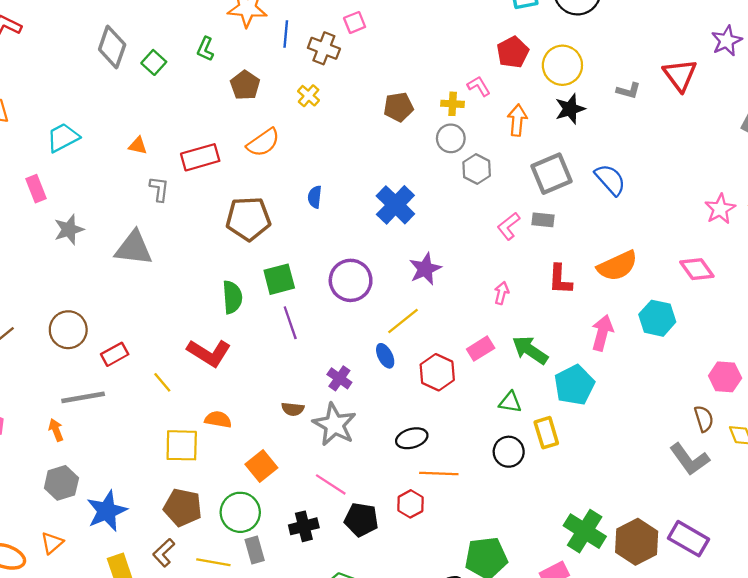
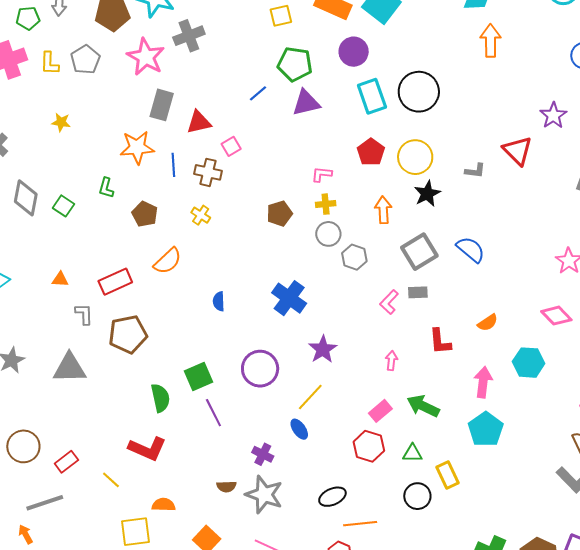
pink L-shape: (479, 86) -> (322, 174), moved, turned -45
brown pentagon: (248, 219) -> (128, 334), moved
orange semicircle: (617, 266) -> (488, 323), size x0.6
red hexagon: (437, 372) -> (369, 446), moved
cyan pentagon: (574, 385) -> (486, 429), moved

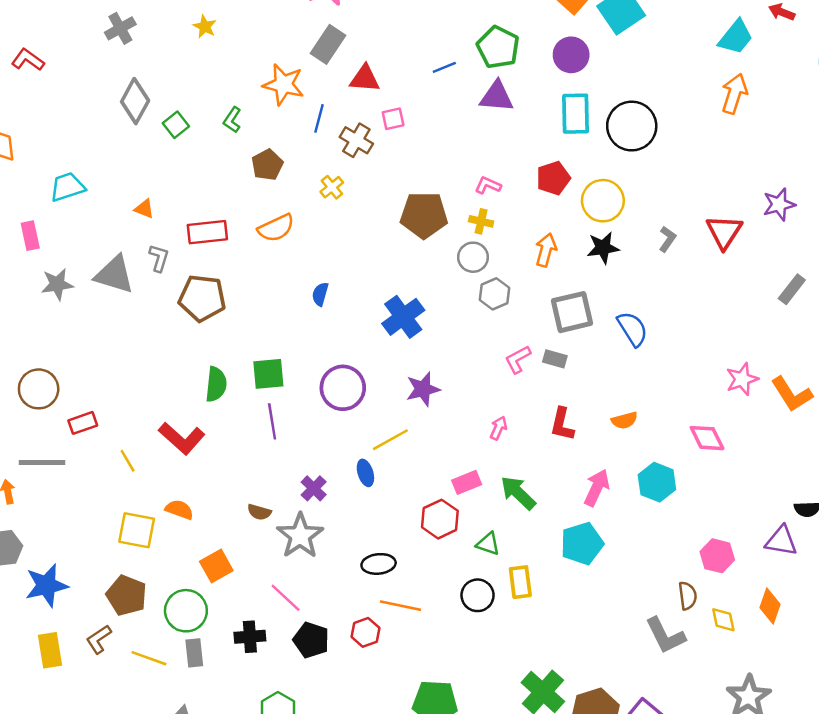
gray L-shape: (475, 171) -> (667, 239), turned -80
brown pentagon: (279, 214) -> (424, 215), size x1.5
gray triangle: (69, 368) -> (114, 275), moved

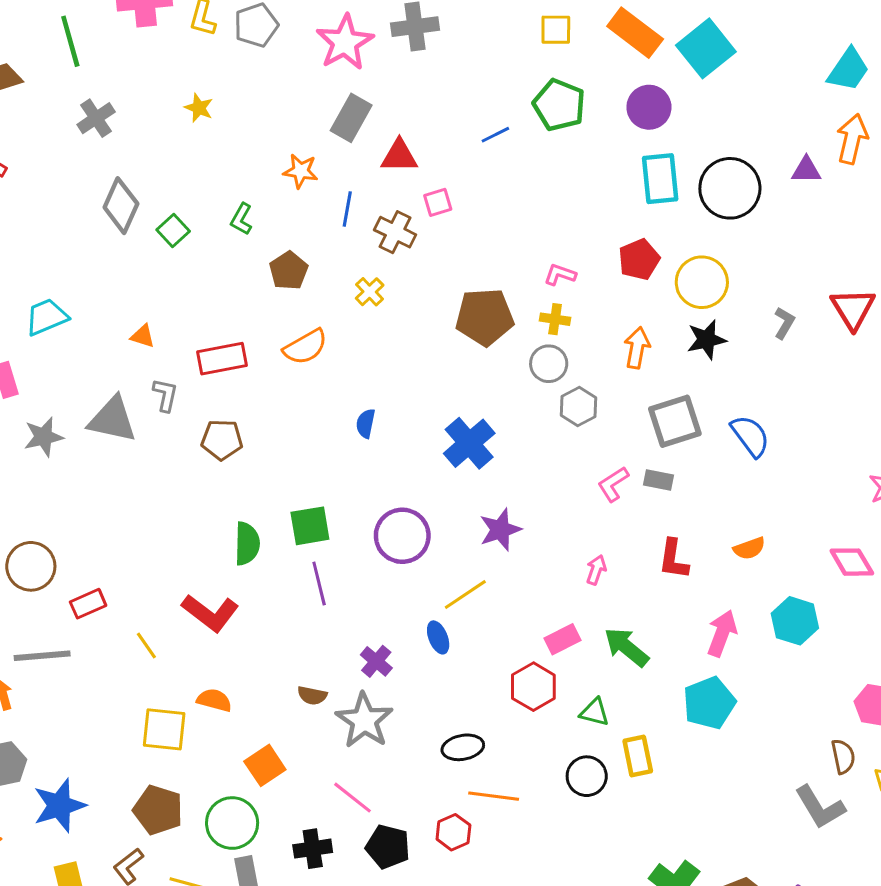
orange star: (283, 84) -> (301, 171), size x0.7
purple triangle: (497, 96) -> (806, 170), moved, size x0.7
brown pentagon: (202, 298) -> (222, 440), size x0.7

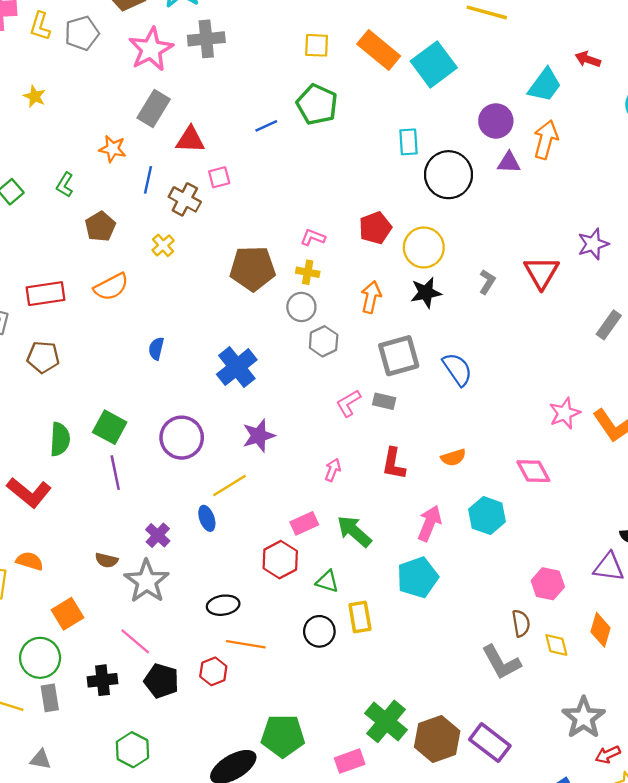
purple circle: (649, 107) -> (496, 121), moved
cyan rectangle: (660, 179) -> (408, 142), moved, size x0.7
green square: (310, 526) -> (110, 427), turned 36

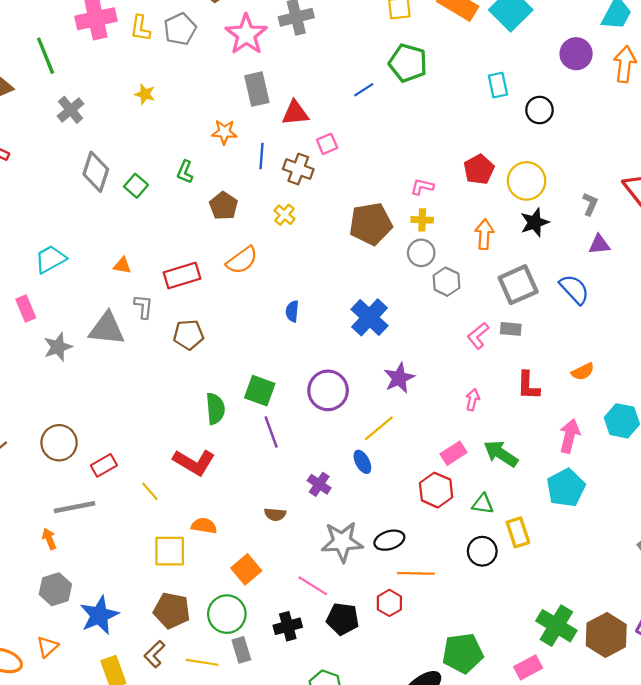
gray rectangle: (154, 109) -> (257, 89), turned -36
purple triangle: (509, 163) -> (599, 244), moved
black circle: (448, 175) -> (539, 110), size x0.6
gray star: (147, 581) -> (342, 542), moved, turned -30

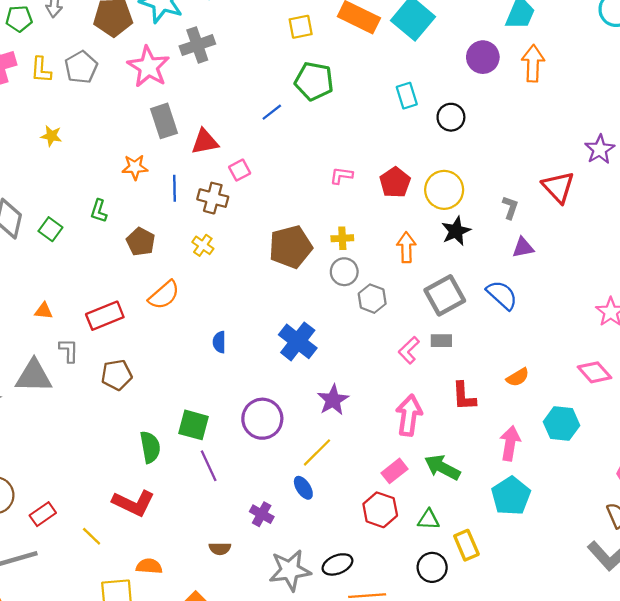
pink L-shape: (422, 187) -> (341, 176), moved
pink arrow: (473, 400) -> (409, 415), size x1.8

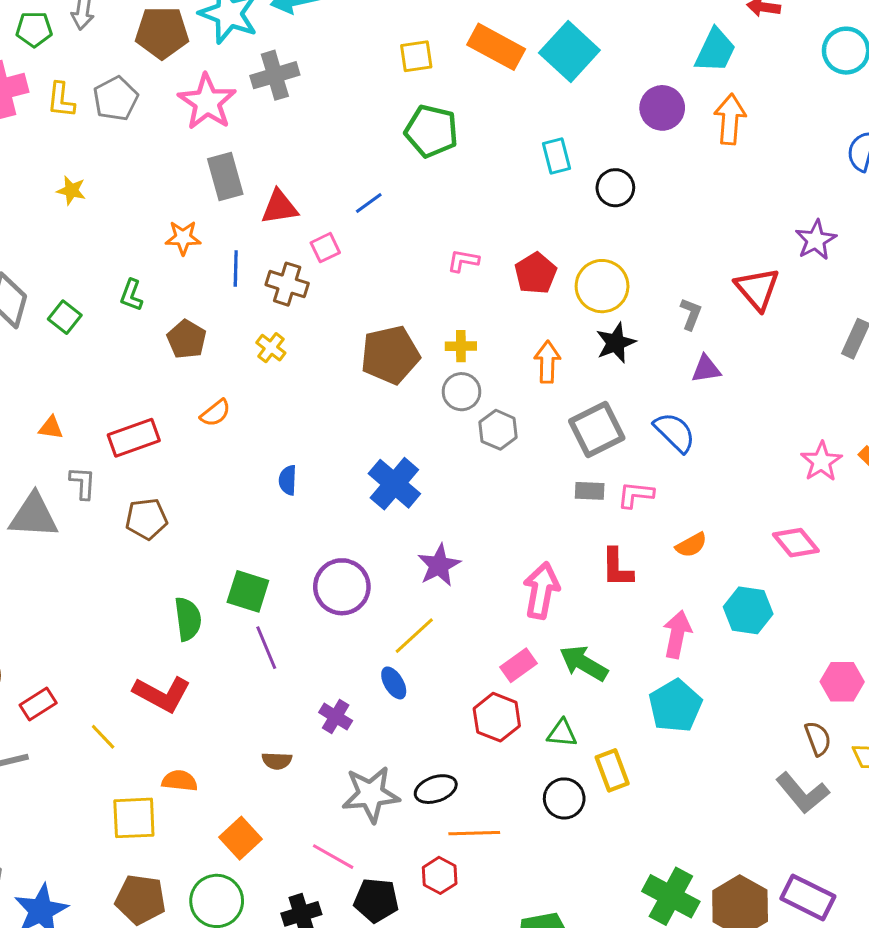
blue line: (272, 112) -> (369, 203), moved
orange semicircle: (164, 295) -> (215, 413), size x0.7
pink L-shape: (409, 350) -> (636, 495), moved, turned 48

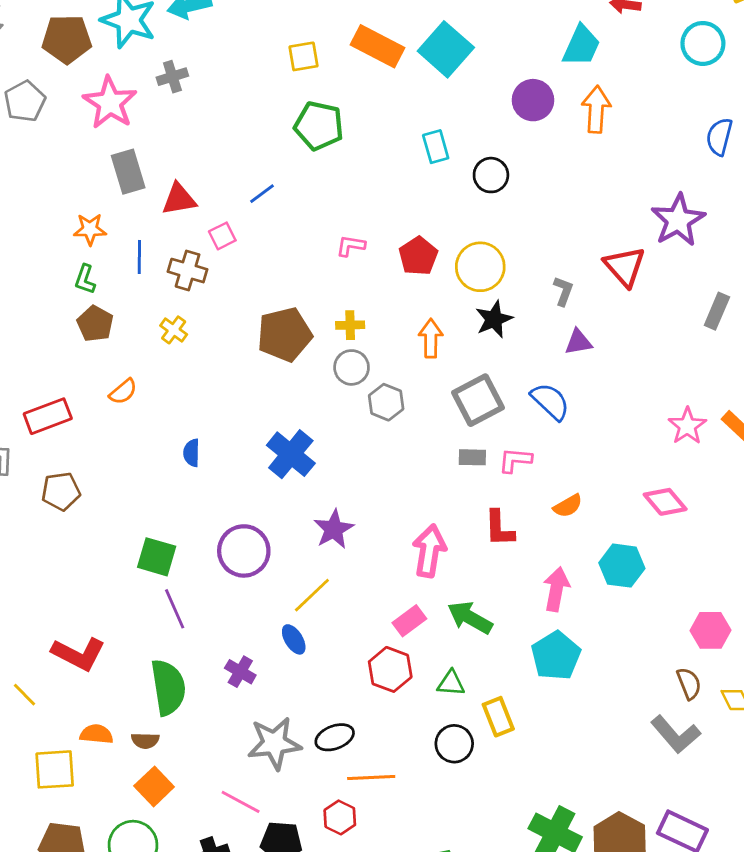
gray cross: (275, 75) -> (172, 77), size x0.7
purple star: (816, 240) -> (678, 220), size x1.4
green L-shape: (131, 295) -> (85, 279), moved
green semicircle: (188, 619) -> (168, 687), moved, size x1.4
brown semicircle: (277, 761) -> (145, 741), moved

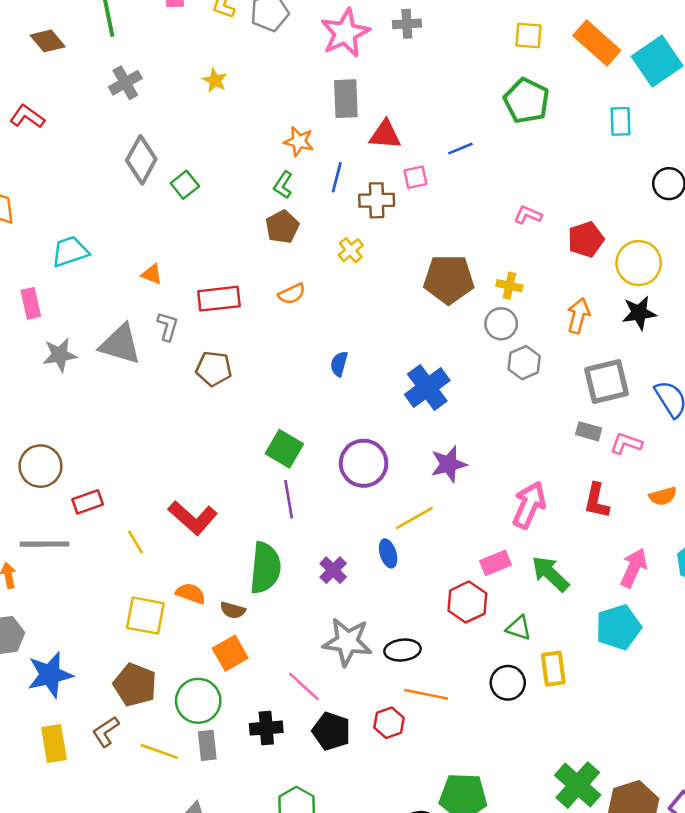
cyan rectangle: (436, 147) -> (621, 121), moved
brown cross: (188, 271) -> (377, 200), turned -32

